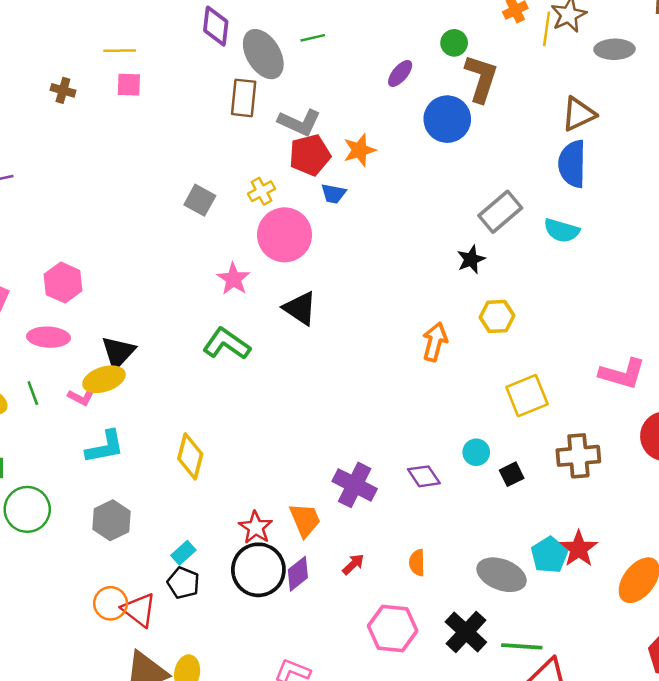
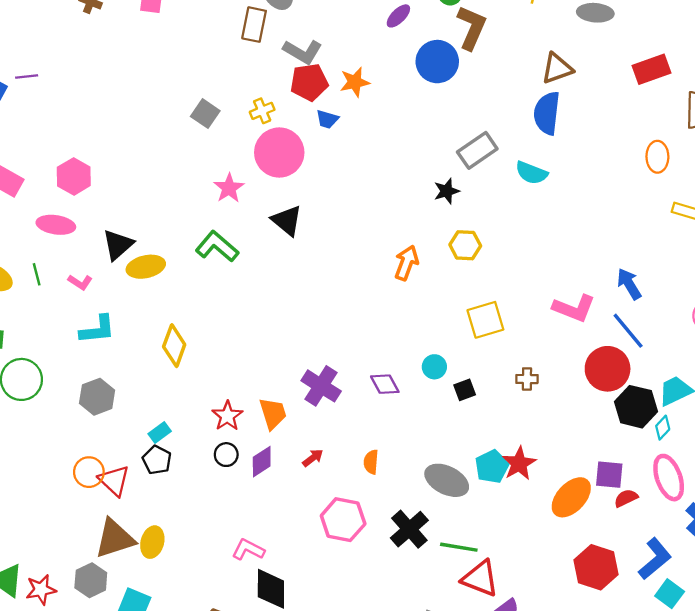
yellow ellipse: (104, 379) -> (146, 267), moved
brown cross: (578, 456) -> (527, 379), size x0.6
black circle: (258, 570) -> (226, 455), size x0.5

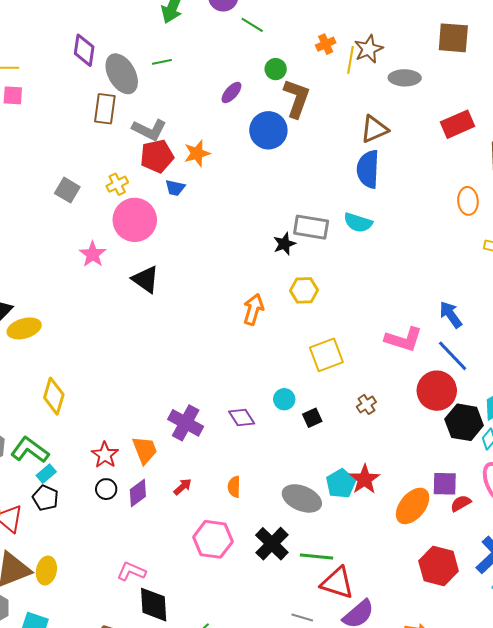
gray rectangle: (477, 150) -> (311, 227), moved, turned 48
green L-shape: (217, 246) -> (30, 450), moved
brown cross: (527, 379) -> (366, 404), turned -30

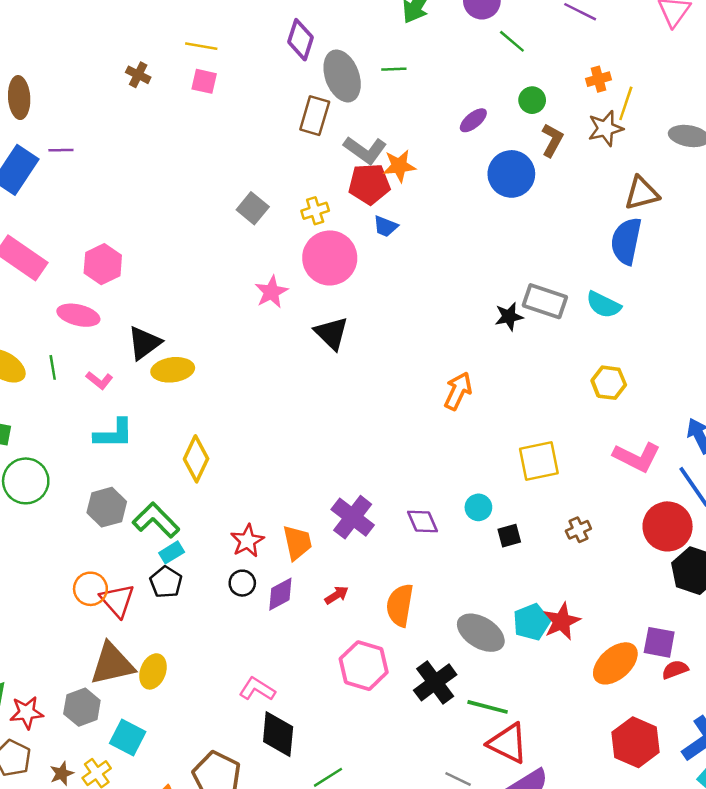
brown star: (369, 49) -> (606, 128), moved
brown L-shape: (297, 98) -> (552, 140), size x0.7
orange star: (197, 153) -> (399, 166), moved
yellow hexagon: (304, 290) -> (609, 383), moved
orange semicircle: (234, 487) -> (400, 605), size x1.6

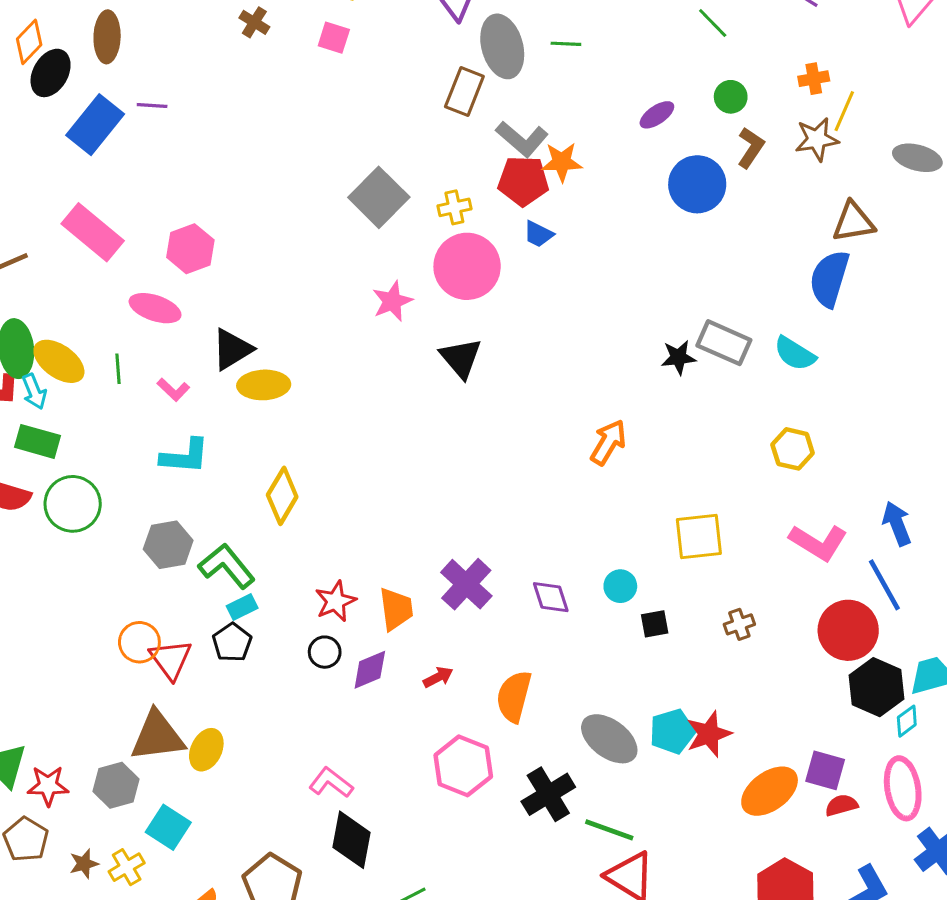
gray square: (253, 208) -> (379, 197), size x1.5

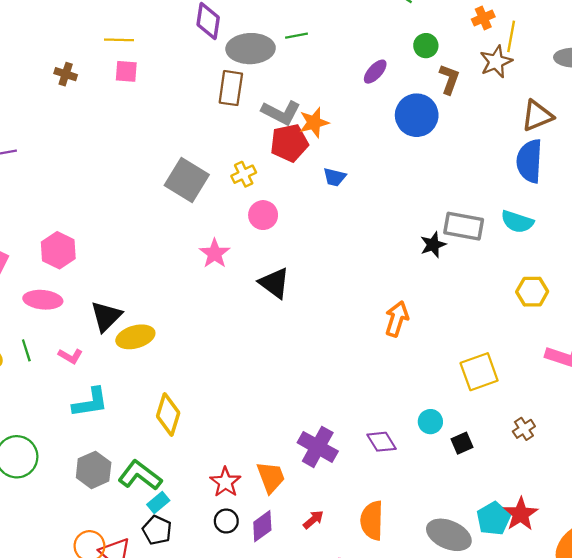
gray ellipse: (502, 46) -> (251, 49), turned -63
blue trapezoid: (538, 234) -> (335, 177), moved
pink circle: (467, 266) -> (263, 215), size x0.6

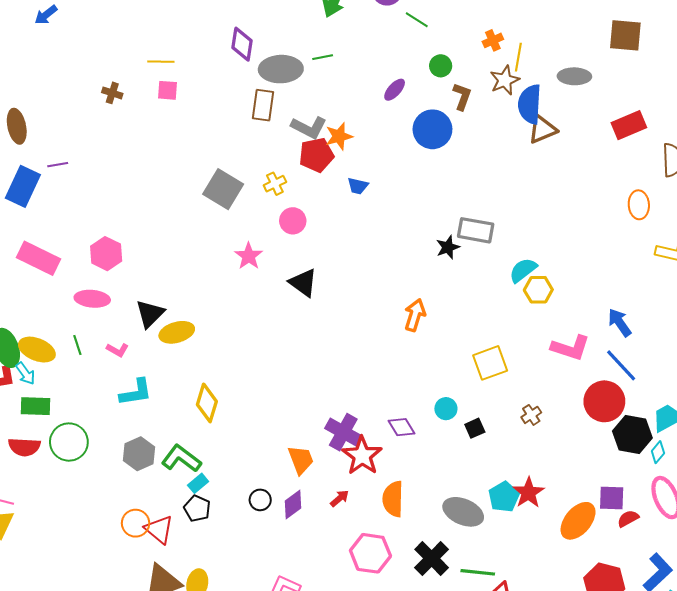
blue semicircle: (529, 161) -> (530, 104), moved
cyan semicircle: (517, 222) -> (523, 270), moved, turned 124
red star: (225, 482) -> (362, 456), moved, size x1.4

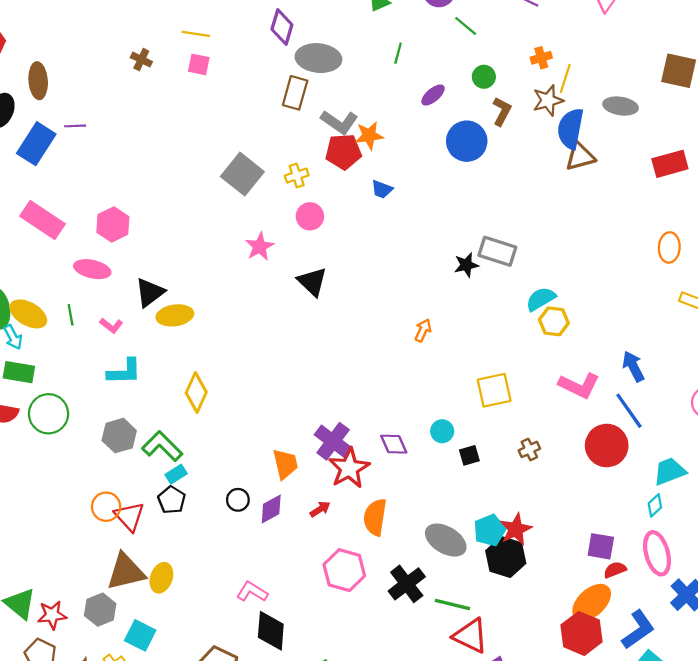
green line: (323, 57) -> (398, 53), moved, turned -72
orange arrow: (415, 315) -> (423, 330), size x0.7
black hexagon: (632, 435) -> (506, 557), moved
orange ellipse: (578, 521) -> (592, 602), moved

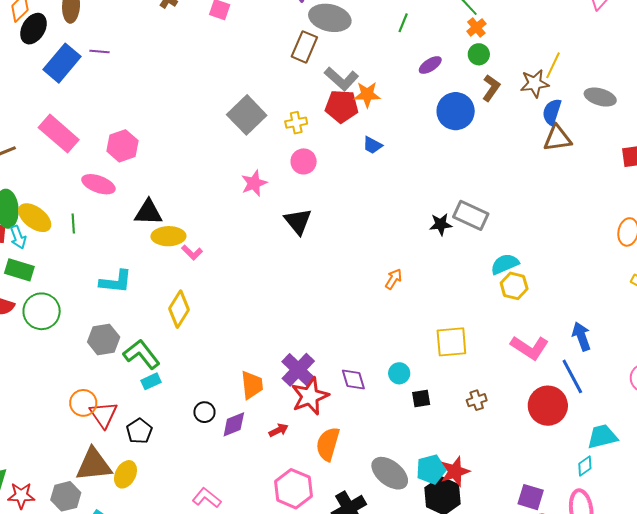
orange cross: (541, 58) -> (476, 27), moved, turned -30
blue semicircle: (571, 129) -> (552, 112), size x0.7
black triangle: (150, 292) -> (148, 212), turned 32
pink L-shape: (111, 325) -> (192, 253), moved
black pentagon: (172, 500) -> (139, 431), moved

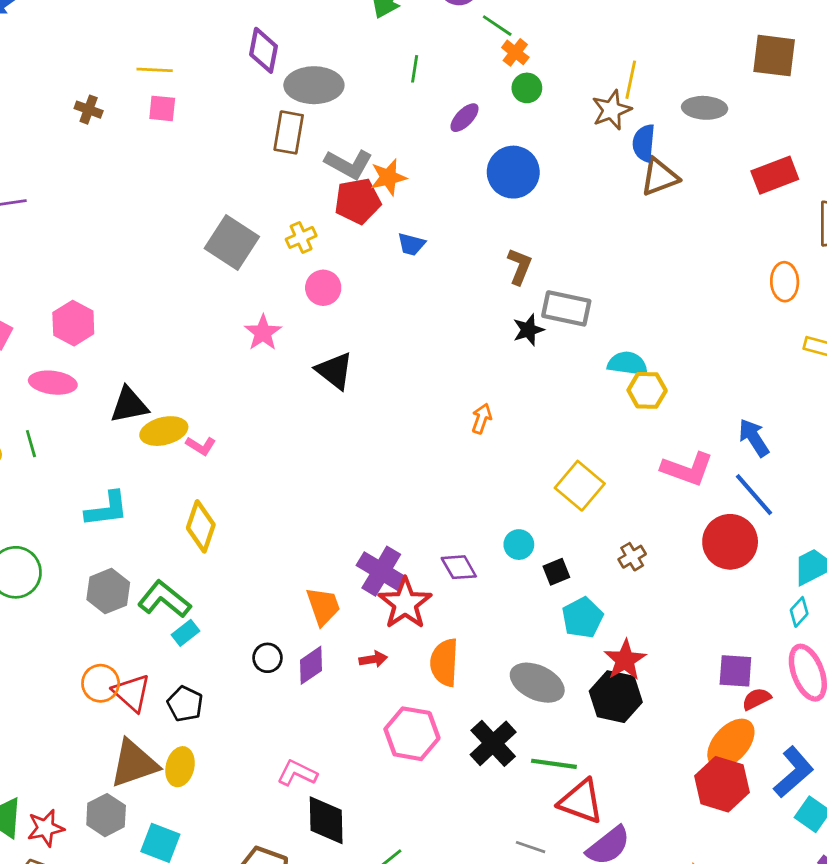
brown L-shape: (491, 88) -> (520, 266), moved
cyan semicircle: (505, 264) -> (628, 364), turned 44
yellow square: (451, 342) -> (580, 486), turned -32
red arrow: (278, 430) -> (373, 659), turned 30
cyan pentagon: (431, 469) -> (582, 618), moved

